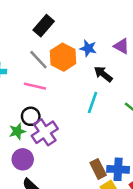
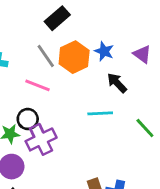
cyan line: (93, 102) -> (100, 113), turned 60

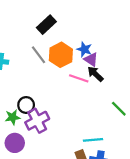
purple triangle: (142, 54) -> (91, 59), moved
pink line: (38, 85) -> (79, 78), moved
cyan line: (100, 113) -> (93, 140), moved

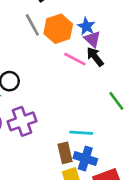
purple cross: (37, 121) -> (22, 121), moved

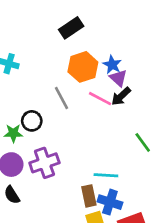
gray line: (32, 25) -> (62, 98), moved
black arrow: (95, 57) -> (121, 96), turned -96

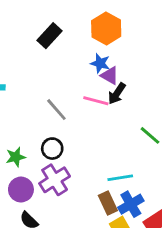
orange hexagon: (83, 67) -> (106, 29), moved
black circle: (32, 121) -> (52, 149), moved
blue cross: (110, 202) -> (131, 204), turned -35

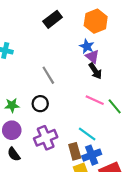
black arrow: (117, 94) -> (95, 71), turned -77
pink line: (96, 101) -> (95, 100), moved
cyan line: (120, 178) -> (87, 134), turned 36
purple cross: (55, 180) -> (46, 138), moved

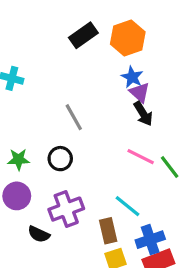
orange hexagon: (96, 21) -> (128, 38), moved
black semicircle: (14, 154) -> (39, 234), moved, turned -32
blue cross: (92, 155) -> (150, 240), moved

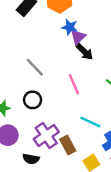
purple triangle: (140, 92) -> (78, 37), turned 49
pink line: (141, 157) -> (74, 84), moved, turned 54
brown rectangle: (108, 231) -> (68, 145), moved

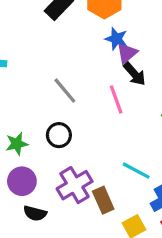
pink line: (74, 84) -> (116, 99), moved
black semicircle: (31, 159) -> (35, 213), moved

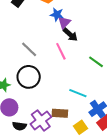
black circle: (59, 135) -> (29, 77), size x1.5
purple cross: (75, 185) -> (41, 120), moved
brown rectangle: (103, 200) -> (60, 113), turned -56

